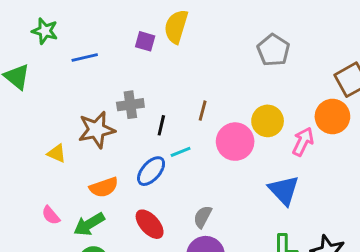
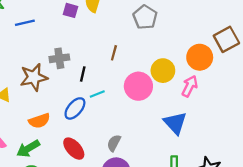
gray pentagon: (273, 50) -> (145, 17), moved
brown line: (203, 111) -> (114, 53), moved
orange circle: (332, 117) -> (200, 57), moved

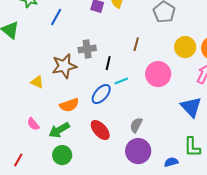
blue line: (25, 23) -> (56, 17), turned -48
yellow circle: (163, 71) -> (185, 47), moved

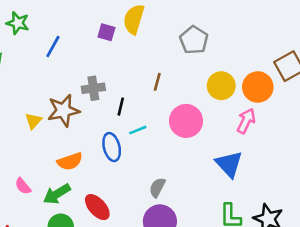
yellow triangle: (37, 82) -> (33, 121), moved, turned 48
blue ellipse: (101, 94) -> (112, 147), turned -55
red ellipse: (100, 130) -> (97, 207), moved

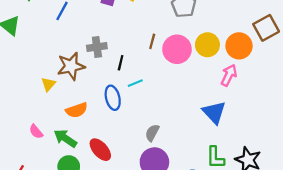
yellow triangle: (33, 121) -> (48, 84), moved
pink circle: (186, 121) -> (177, 49), moved
green arrow: (57, 194) -> (65, 138), turned 65

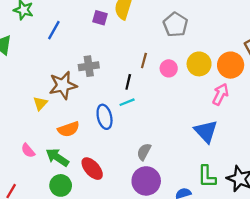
pink circle: (177, 49) -> (169, 68), size x0.6
black line: (121, 63) -> (128, 82), moved

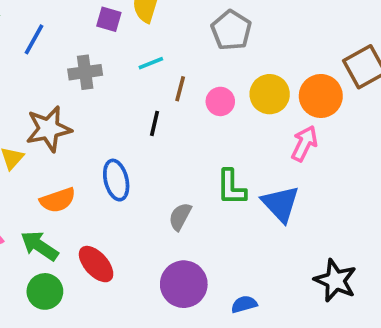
gray cross: (89, 66) -> (85, 72), moved
cyan line: (127, 102) -> (151, 63), moved
gray semicircle: (144, 152) -> (180, 217), moved
green L-shape: (207, 176) -> (231, 187), moved

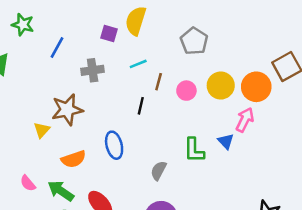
blue triangle: (281, 204) -> (226, 141), moved, size x0.6

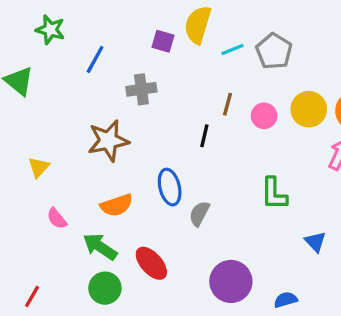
cyan line: (138, 64) -> (233, 50), moved
yellow triangle: (42, 130) -> (39, 167), moved
blue triangle: (226, 141) -> (315, 242), moved
gray semicircle: (159, 171) -> (199, 214), moved
pink semicircle: (28, 183) -> (57, 219), moved

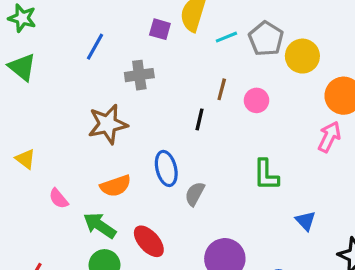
green star: (50, 30) -> (22, 18), moved
yellow circle: (309, 109) -> (302, 56), moved
yellow triangle: (39, 167) -> (25, 159), moved, turned -35

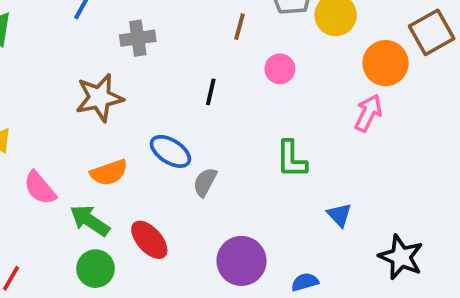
brown line: (222, 89) -> (240, 27), moved
blue ellipse: (166, 168) -> (170, 151), turned -44
pink semicircle: (59, 199) -> (40, 188), size x1.4

